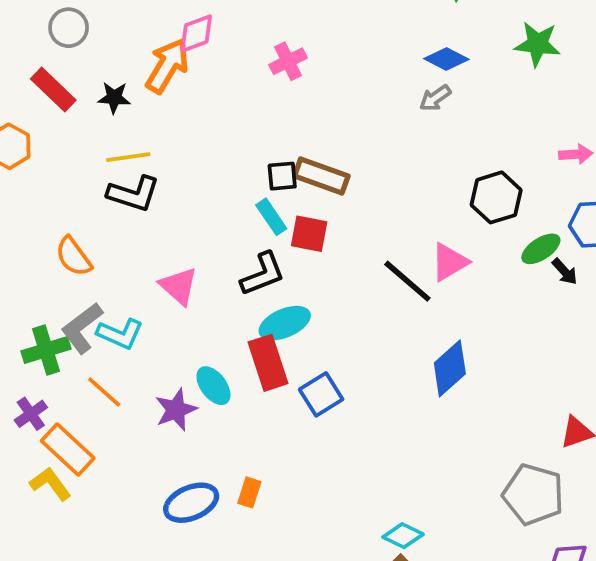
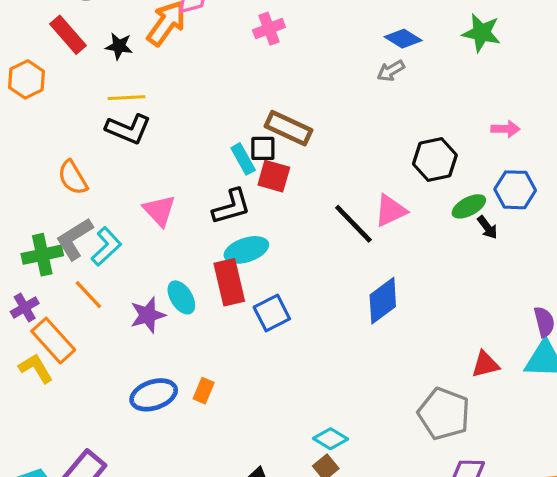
black square: (282, 176) -> (263, 148), moved
cyan L-shape: (120, 334) -> (106, 246), turned -72

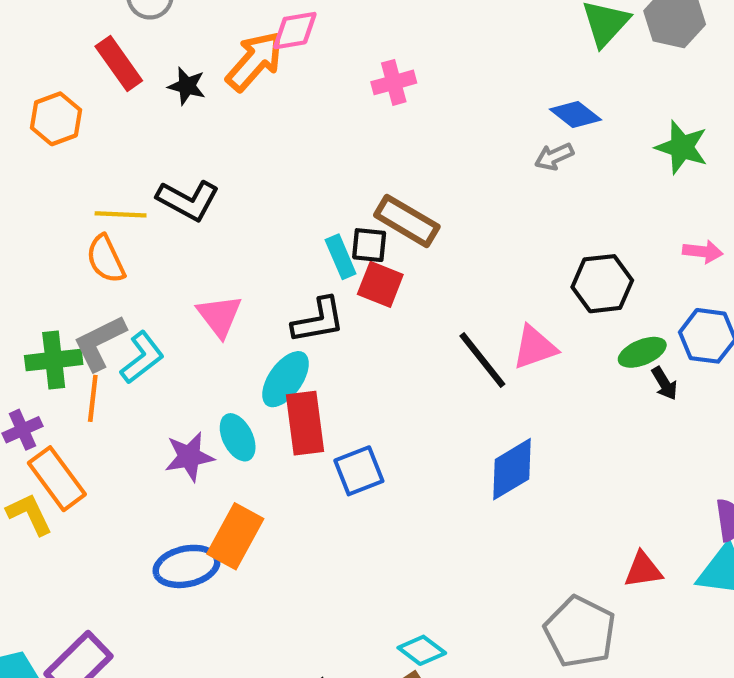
green star: (481, 33) -> (682, 147), moved
yellow line: (127, 98) -> (121, 214), moved
cyan ellipse: (246, 250) -> (285, 379), moved, turned -42
orange line: (88, 295) -> (93, 398), moved, turned 44
orange rectangle: (204, 391) -> (235, 536), moved, size x1.8

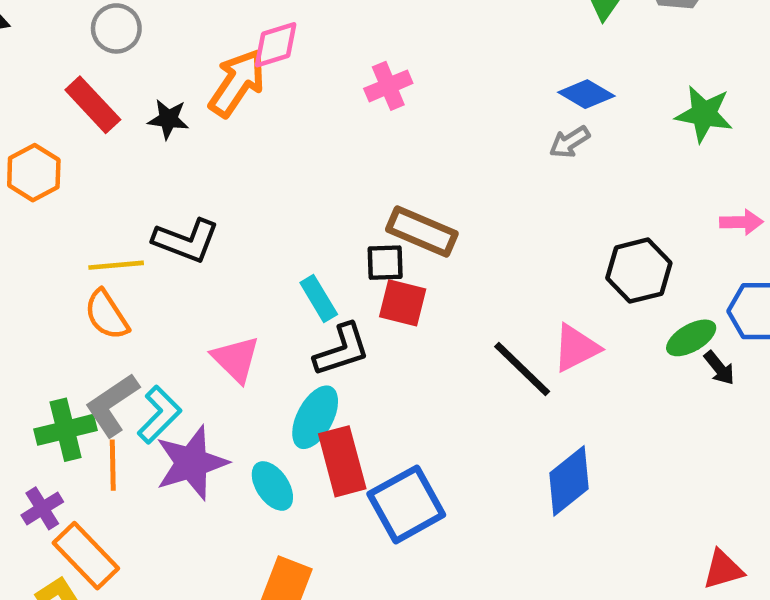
cyan rectangle: (341, 257) -> (319, 299), moved
purple star: (189, 457) -> (191, 463), moved, size x1.4
blue square: (359, 471) -> (406, 504), size x1.4

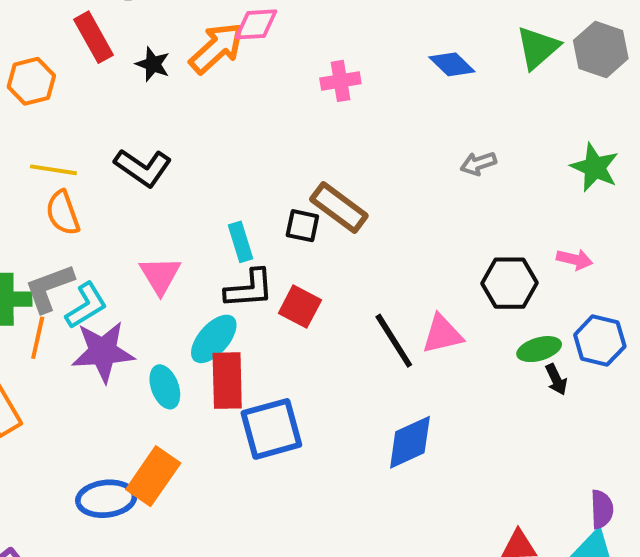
blue diamond: (586, 94) -> (452, 64), moved
pink arrow: (741, 222) -> (575, 259), moved
yellow line: (116, 265) -> (53, 170), moved
red square: (403, 303) -> (300, 307), moved

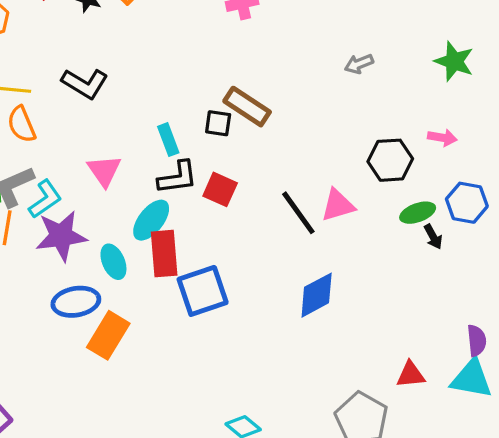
blue ellipse: (106, 499) -> (76, 302), moved

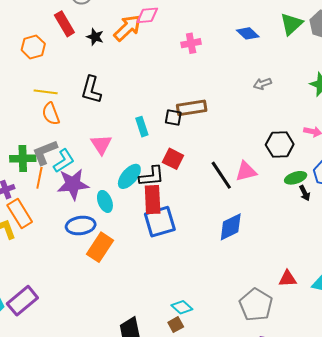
black L-shape: (85, 83) -> (91, 90), turned 72
brown rectangle: (247, 107) -> (192, 108), turned -44
black L-shape: (178, 177) -> (152, 176), moved
red rectangle: (164, 254) -> (153, 200), moved

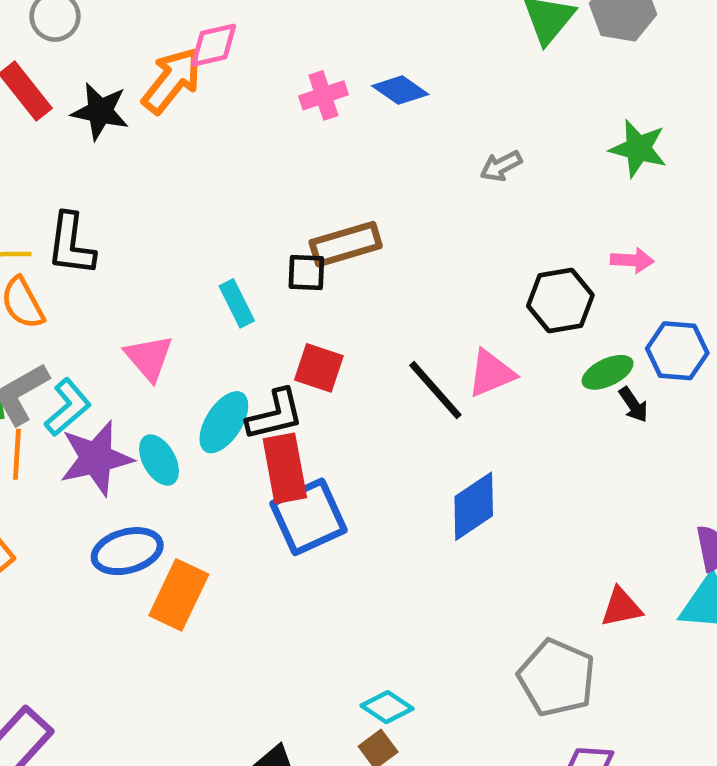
blue diamond: (248, 33) -> (400, 90), moved
black star: (95, 37) -> (100, 111), size x1.4
black L-shape: (91, 90) -> (71, 244), moved
cyan ellipse: (105, 201) -> (159, 460), moved

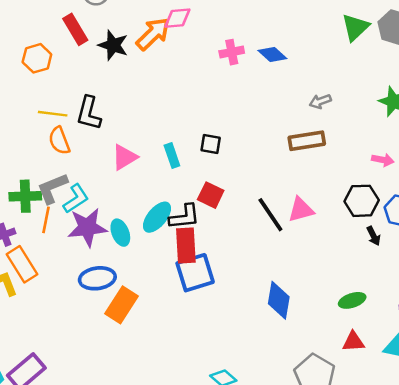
brown rectangle: (346, 244) -> (307, 141), moved
black hexagon: (560, 301) -> (362, 201), moved
pink triangle: (149, 358) -> (124, 157), moved, turned 32
green ellipse: (608, 372) -> (352, 300), moved
blue diamond: (474, 506) -> (279, 300), moved, turned -54

